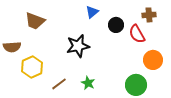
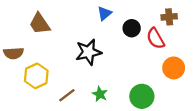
brown trapezoid: (35, 21) -> (40, 24), turned 35
green circle: (136, 85) -> (142, 96), moved

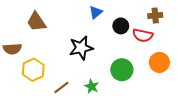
red semicircle: (155, 38) -> (143, 35), turned -48
green circle: (142, 96) -> (122, 70), moved

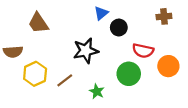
black circle: (121, 26) -> (119, 28), moved
red semicircle: (143, 35) -> (143, 51), moved
brown line: (61, 87) -> (65, 80), moved

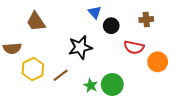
blue triangle: (101, 13) -> (95, 12), turned -32
brown cross: (164, 16) -> (146, 20), moved
green circle: (129, 74) -> (112, 84), moved

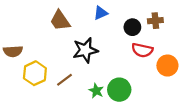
blue triangle: (95, 12) -> (101, 13), turned 48
brown trapezoid: (36, 22) -> (60, 21), moved
black circle: (111, 26) -> (132, 27), moved

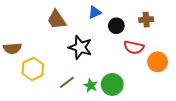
black circle: (132, 27) -> (116, 26), moved
black star: (85, 50) -> (80, 47), turned 30
brown line: (64, 80) -> (67, 82), moved

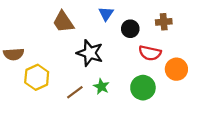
blue triangle: (95, 12) -> (106, 14), turned -32
green circle: (112, 84) -> (143, 88), moved
green star: (91, 85) -> (101, 86), moved

